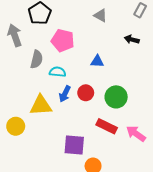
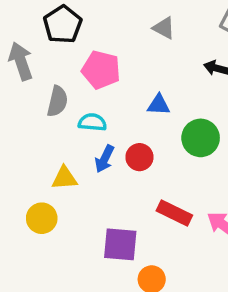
green circle: (116, 97) -> (201, 138), moved
yellow triangle: (41, 105) -> (64, 178), size x0.7
yellow circle: (16, 126) -> (42, 218), moved

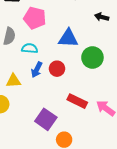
blue triangle: (159, 105) -> (68, 38), size x1.5
purple square: (120, 244) -> (46, 119), turned 30

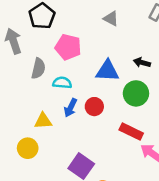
black arrow: (102, 17) -> (142, 62), moved
red rectangle: (77, 101) -> (131, 132), moved

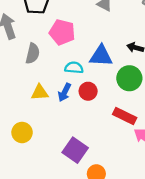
cyan semicircle: (62, 83) -> (74, 68), moved
yellow triangle: (43, 121) -> (40, 92), moved

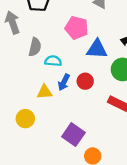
pink pentagon: (62, 32) -> (77, 28), moved
cyan semicircle: (74, 68) -> (53, 61), moved
yellow triangle: (40, 92) -> (45, 92), moved

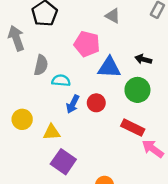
yellow triangle: (45, 92) -> (52, 132), moved
yellow circle: (25, 119) -> (22, 119), moved
purple square: (73, 135) -> (63, 162), moved

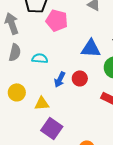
pink pentagon: (87, 44) -> (57, 20), moved
gray semicircle: (41, 65) -> (15, 52), moved
cyan semicircle: (61, 80) -> (40, 58), moved

